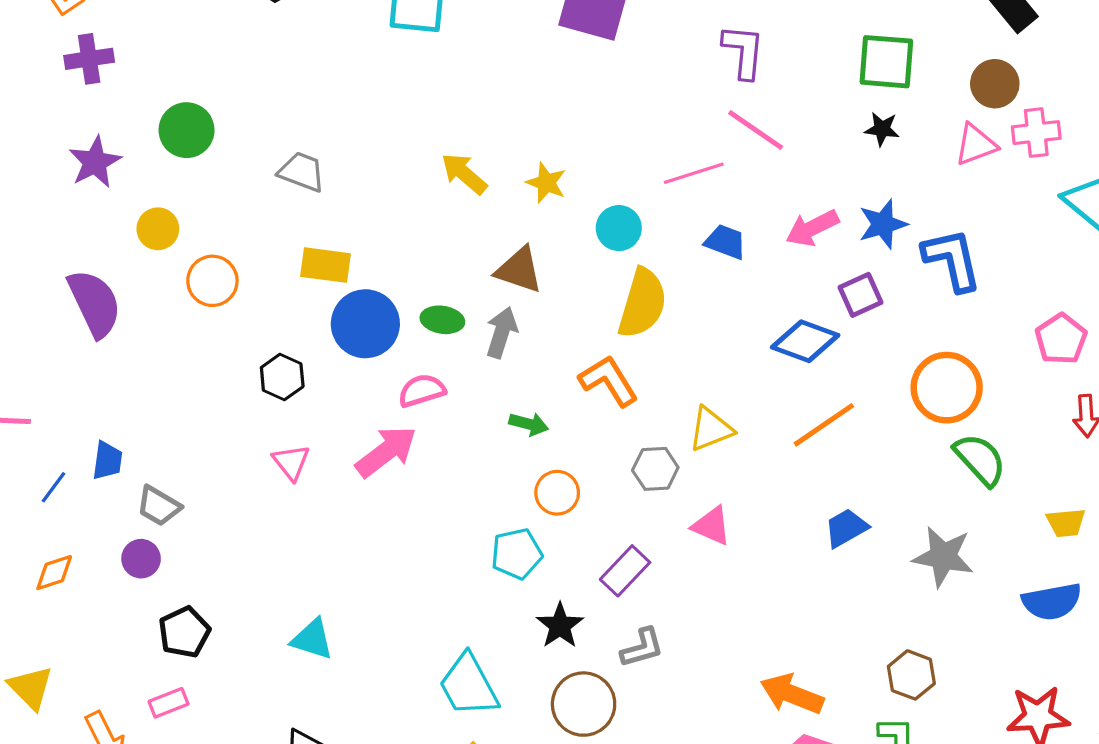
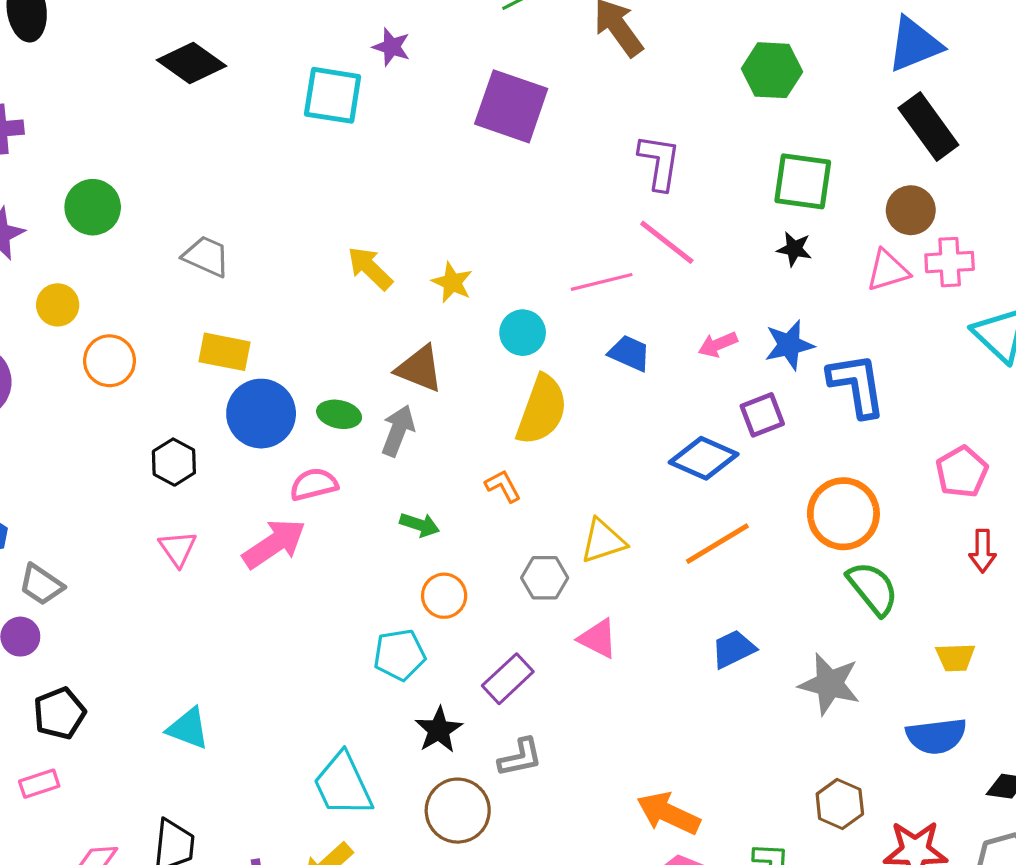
pink arrow: (812, 228) -> (718, 345), size x0.7
orange L-shape: (609, 381) -> (503, 486), size x0.6
brown hexagon: (911, 675) -> (840, 804), moved

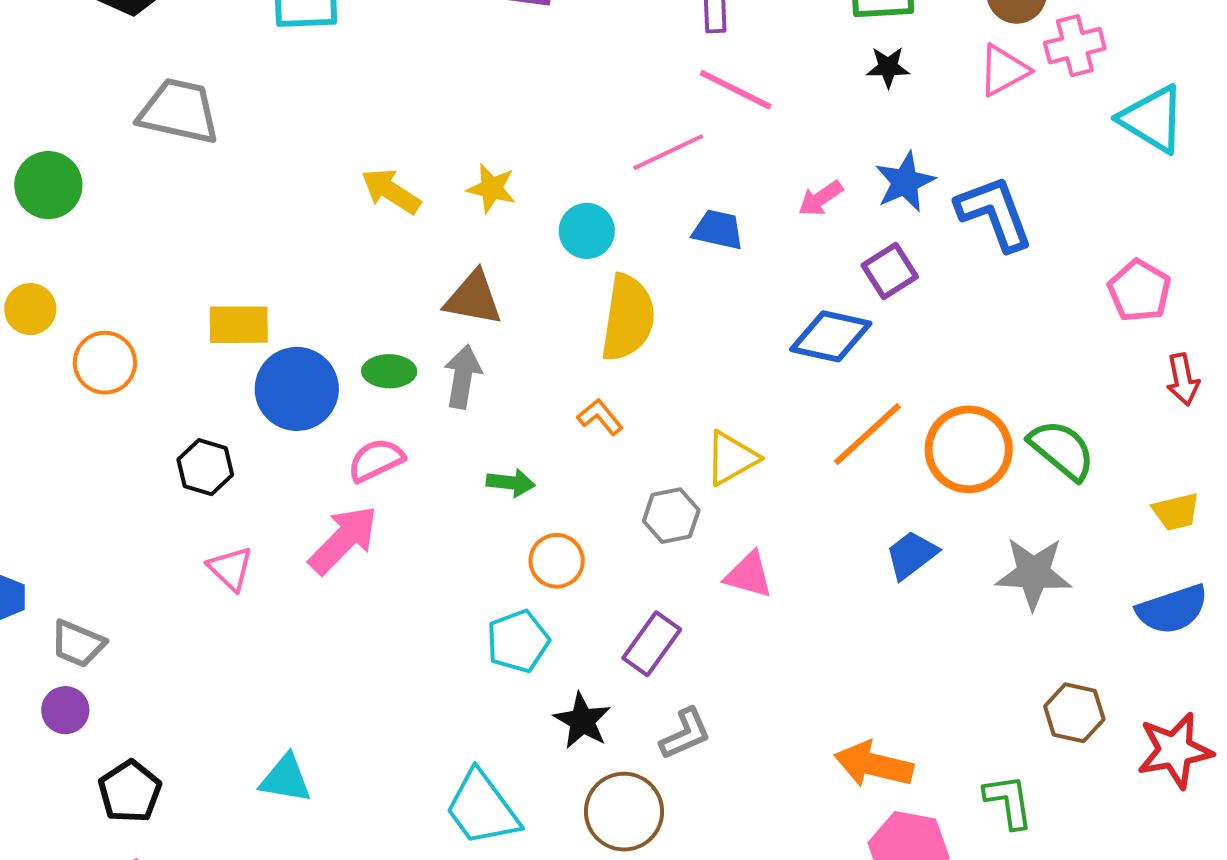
gray trapezoid: (206, 256) -> (179, 111), moved, size x1.4
orange circle: (843, 514) -> (969, 449), moved

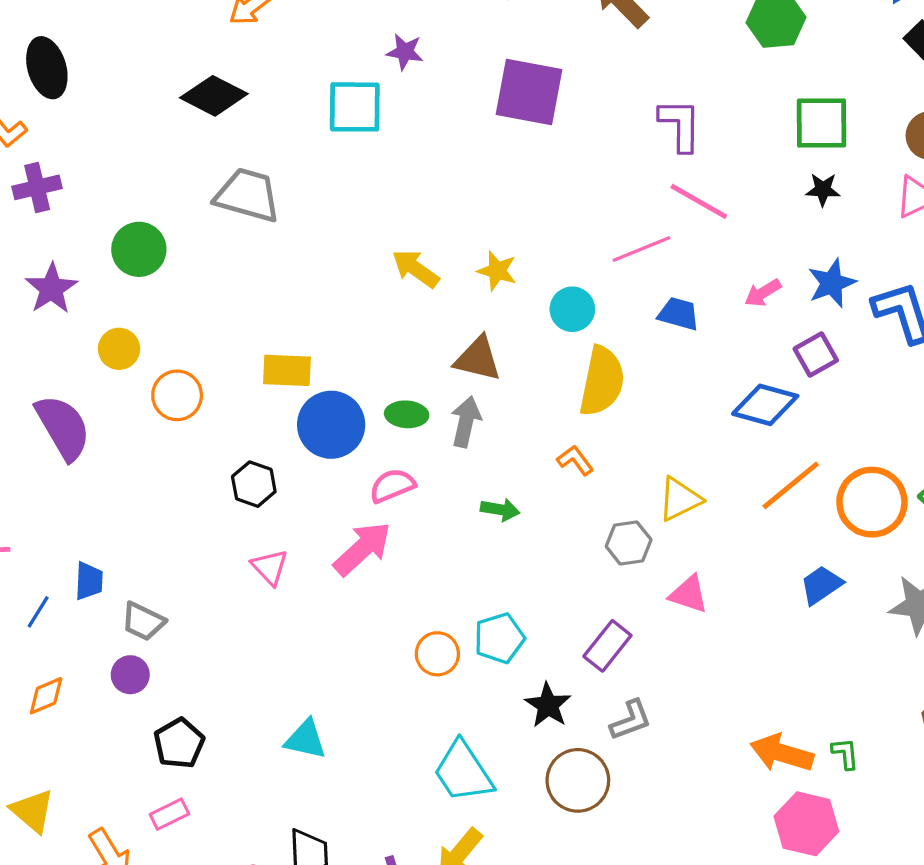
orange circle: (557, 561) -> (437, 654), moved
green L-shape: (1009, 801) -> (845, 754), moved, size x0.7

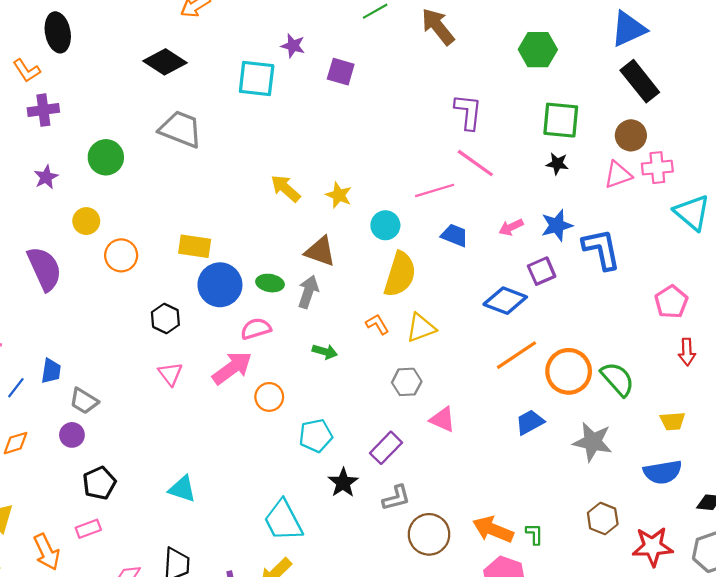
purple square: (529, 92) -> (341, 72), moved, size x0.6
purple star: (51, 289) -> (46, 177), size x0.7
yellow triangle: (680, 499) -> (421, 328), moved
orange circle: (437, 654) -> (269, 397), moved
brown circle: (578, 780) -> (429, 534), moved

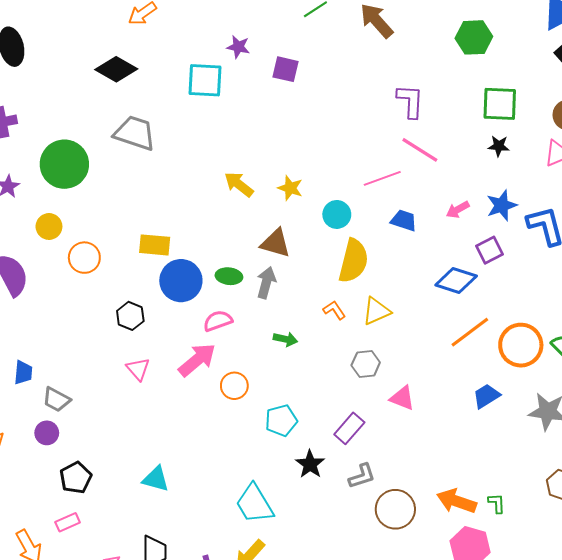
green circle: (106, 157) -> (64, 164), size x1.4

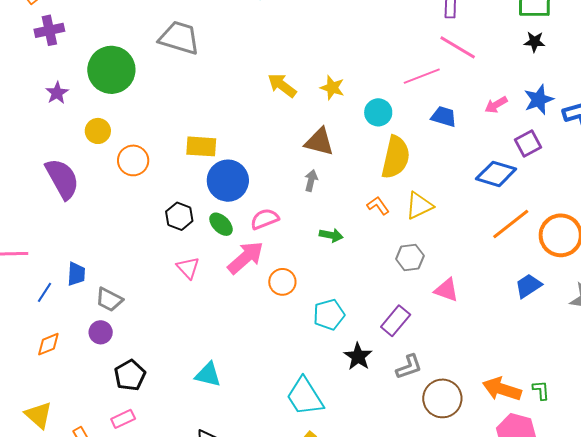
green ellipse: (229, 276) -> (221, 224), moved, turned 40
gray arrow: (266, 283) -> (311, 181), size x0.7

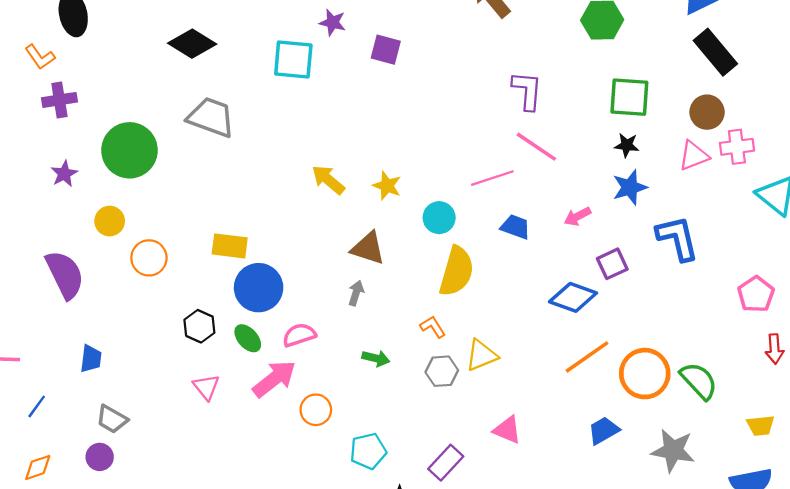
blue star: (539, 100) -> (630, 187), moved
yellow triangle: (419, 206) -> (481, 355), moved
gray hexagon: (410, 257) -> (442, 371), moved
blue trapezoid: (76, 274) -> (91, 359), moved

